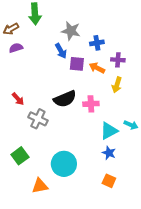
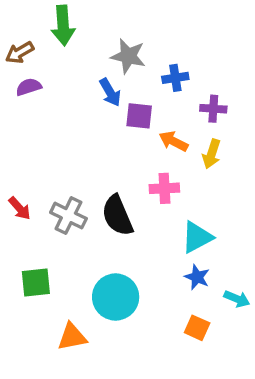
orange arrow: (97, 68) -> (173, 141), moved
red arrow: (18, 99) -> (20, 208), moved
black semicircle: (65, 99) -> (117, 216), moved, turned 90
cyan arrow: (131, 125) -> (237, 299), moved
green square: (20, 156) -> (36, 283), turned 30

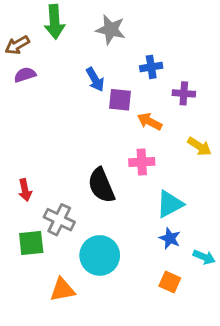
gray star: (128, 56) -> (111, 30), moved
yellow arrow: (212, 154) -> (199, 146), moved, turned -75
red arrow: (20, 208) -> (25, 190), moved, turned 30
gray cross: (68, 216) -> (59, 220), moved

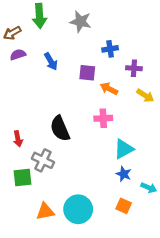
blue arrow: (95, 79) -> (51, 61), moved
yellow arrow: (199, 146) -> (145, 96), moved
black semicircle: (101, 185) -> (60, 129), moved
cyan circle: (100, 255) -> (78, 209), moved

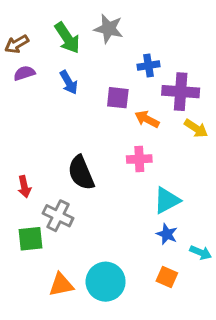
green arrow: (40, 16) -> (67, 38), moved, turned -30
purple cross: (134, 68) -> (181, 92), size x1.6

